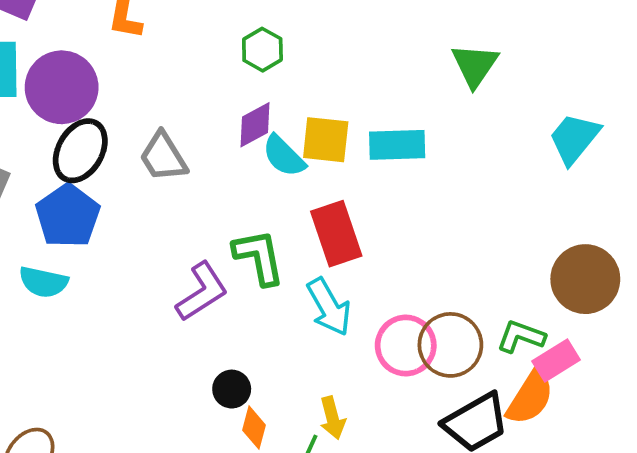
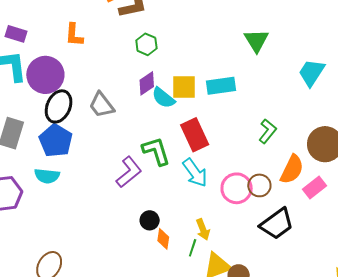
green L-shape: (521, 336) -> (268, 131), moved, turned 115
brown circle: (450, 345) -> (259, 185), size x0.7
orange semicircle: (530, 397) -> (292, 169), moved

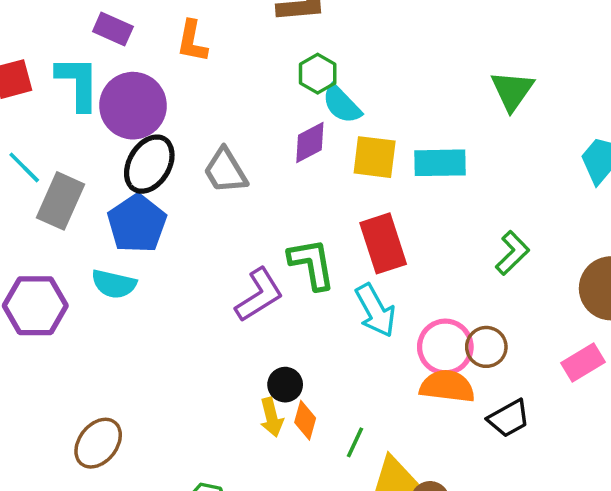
purple rectangle: (16, 34) -> (113, 29), moved
cyan semicircle: (163, 98) -> (342, 104), moved
orange semicircle: (292, 169) -> (447, 386), moved, turned -116
black trapezoid: (277, 224) -> (509, 418), size x0.7
yellow arrow: (203, 229) -> (272, 417), moved

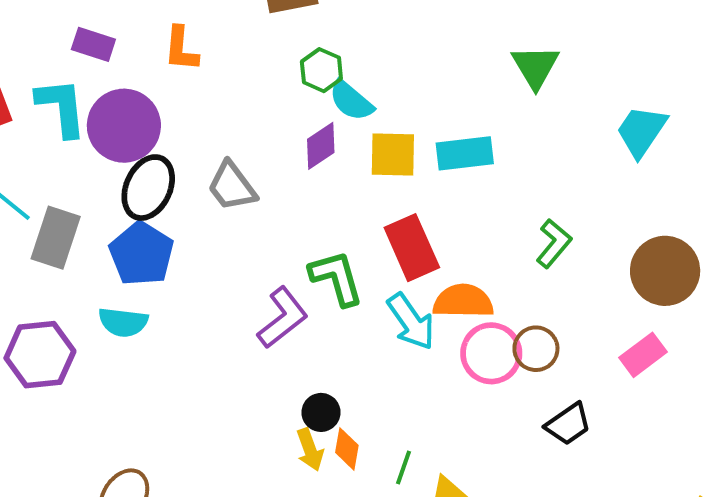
orange semicircle: (447, 386) -> (463, 301), moved

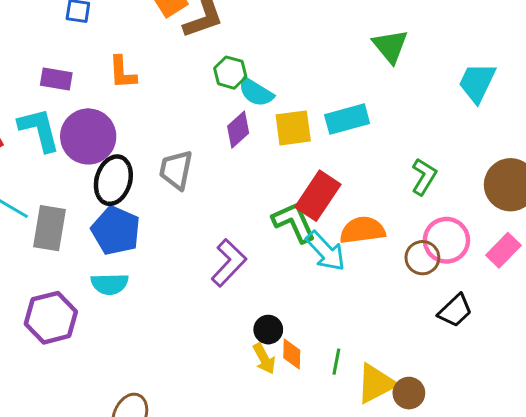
gray trapezoid: (232, 186) -> (176, 170), turned 57
red rectangle: (412, 248) -> (318, 196), turned 66
green L-shape: (336, 278) -> (294, 222), moved
pink circle: (491, 353) -> (446, 240), moved

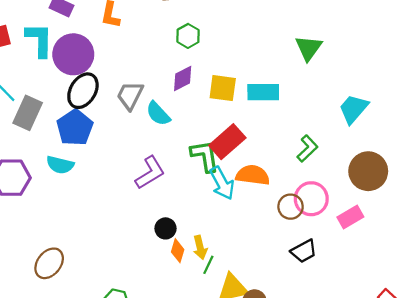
cyan trapezoid: (477, 83) -> (353, 109), moved
cyan semicircle: (256, 92) -> (158, 114), moved
yellow arrow: (264, 359) -> (200, 247), moved

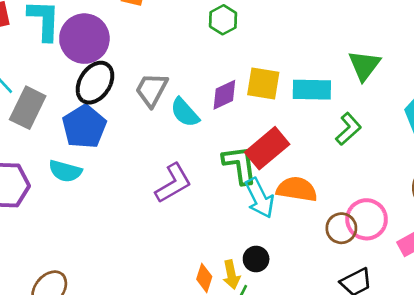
green triangle: (309, 48) -> (364, 65), moved
purple diamond: (183, 79) -> (224, 95), moved
green L-shape: (307, 149) -> (348, 129), moved
black circle: (165, 228) -> (256, 259), moved

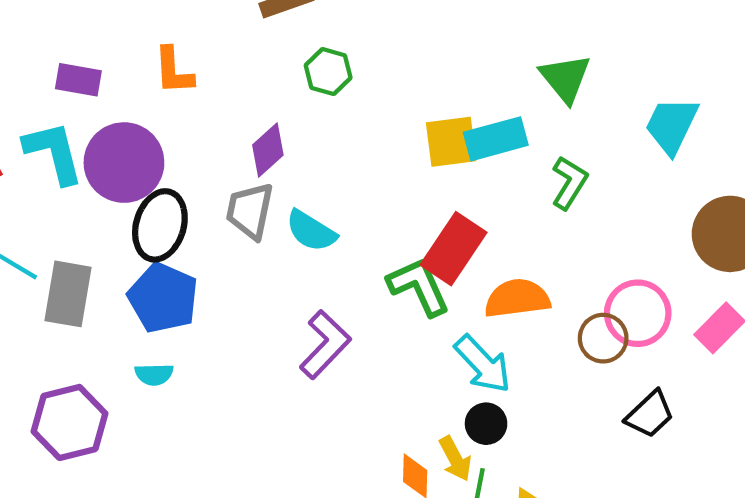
yellow square: (263, 84) -> (451, 142), moved
purple diamond: (224, 95) -> (268, 150), moved
cyan semicircle: (65, 171) -> (154, 374), size x0.7
cyan arrow: (260, 198) -> (483, 364), moved

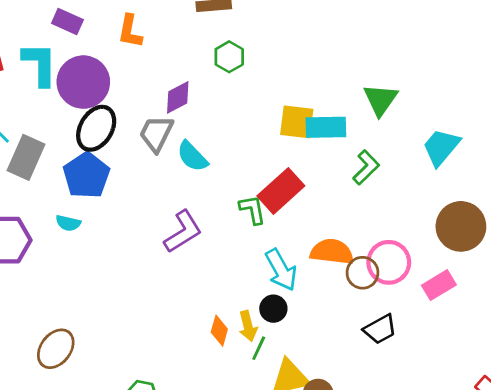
green L-shape: (419, 286) -> (252, 210), size x0.7
orange semicircle: (517, 298) -> (332, 252), moved

